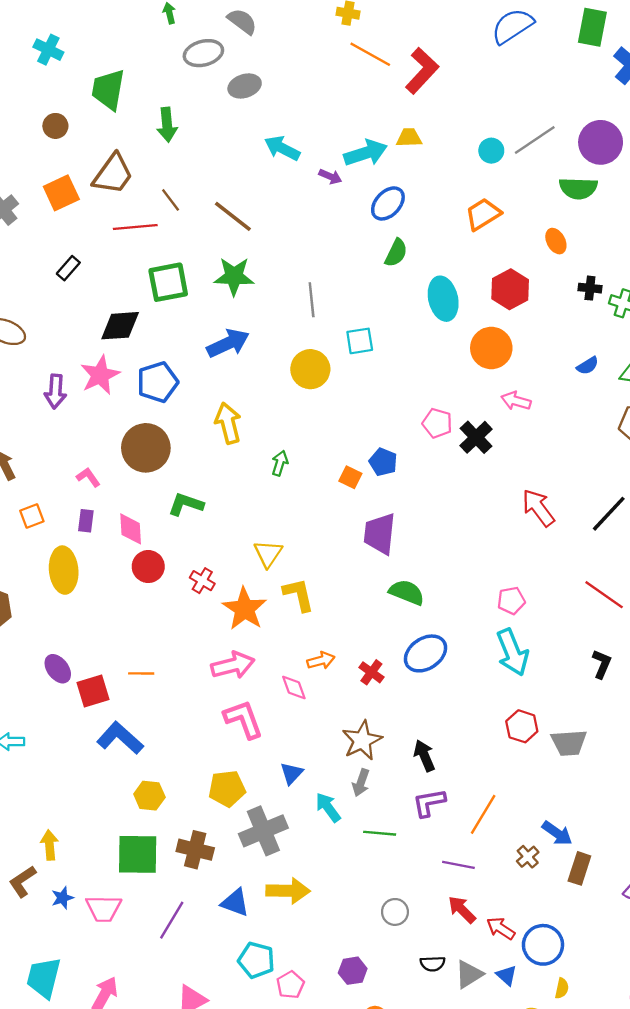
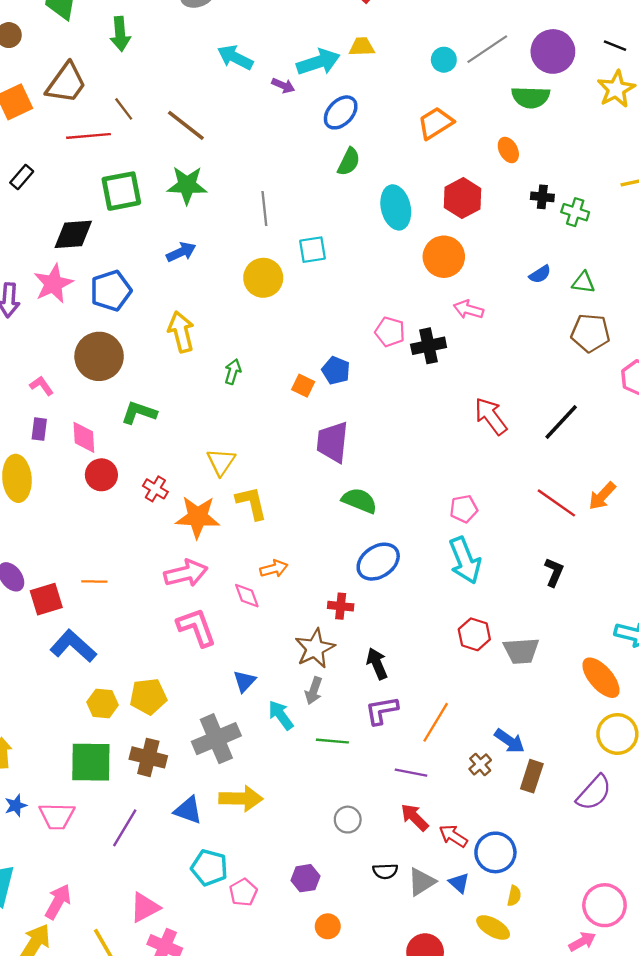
blue arrow: (228, 343) -> (181, 252), size x0.7
black cross: (476, 437) -> (429, 346), turned 32
orange star: (245, 609) -> (198, 517), turned -30
red cross: (371, 672) -> (341, 606), moved, turned -30
yellow pentagon: (227, 789) -> (148, 696), moved

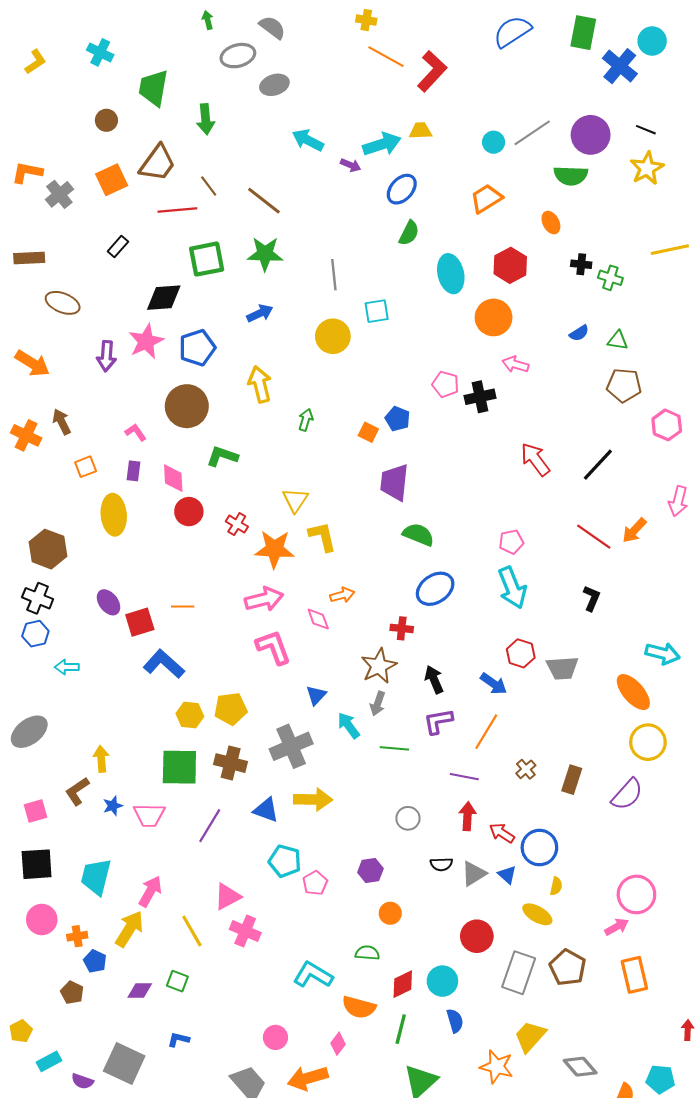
blue arrow: (510, 741) -> (494, 684), moved
red arrow: (415, 817) -> (467, 816), turned 48

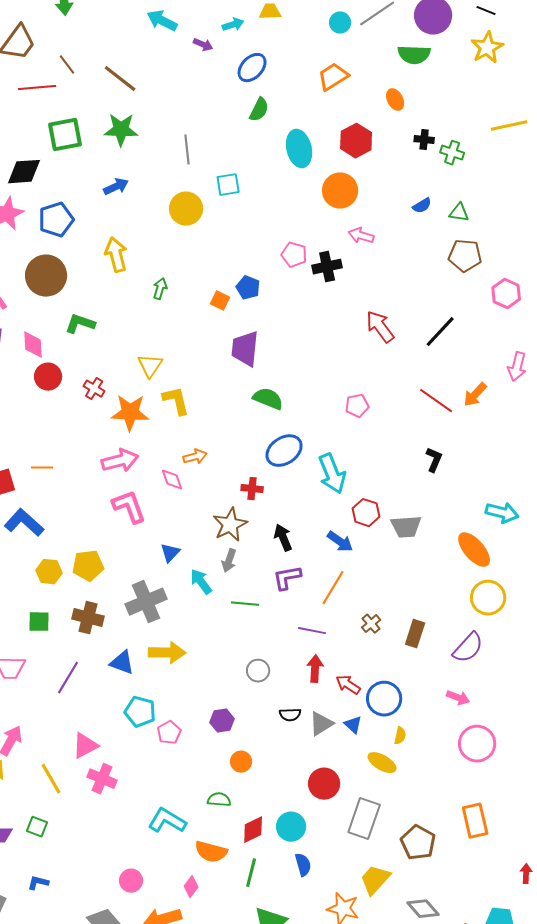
cyan arrow: (382, 144) -> (233, 25), size x0.6
cyan arrow: (512, 588) -> (332, 474), moved
green square: (179, 767) -> (39, 622), size x0.6
pink arrow: (617, 927) -> (458, 698), moved, turned 50
brown pentagon: (568, 968) -> (418, 843), moved

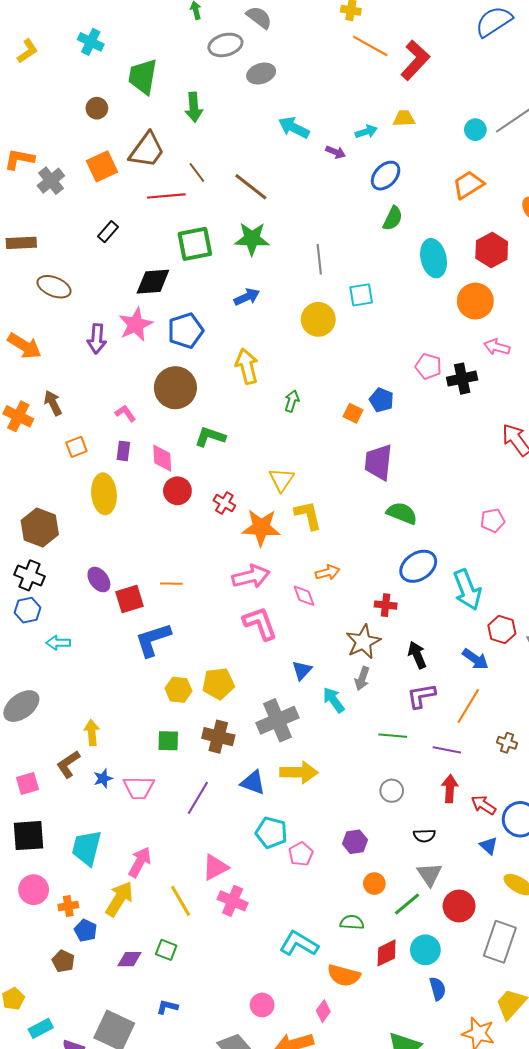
blue L-shape: (24, 523) -> (153, 640), turned -60
green line: (245, 604) -> (393, 736), moved
brown cross: (371, 624) -> (507, 743), turned -30
gray triangle: (321, 724) -> (429, 874), moved, turned -32
green line: (251, 873) -> (407, 904), moved, turned 36

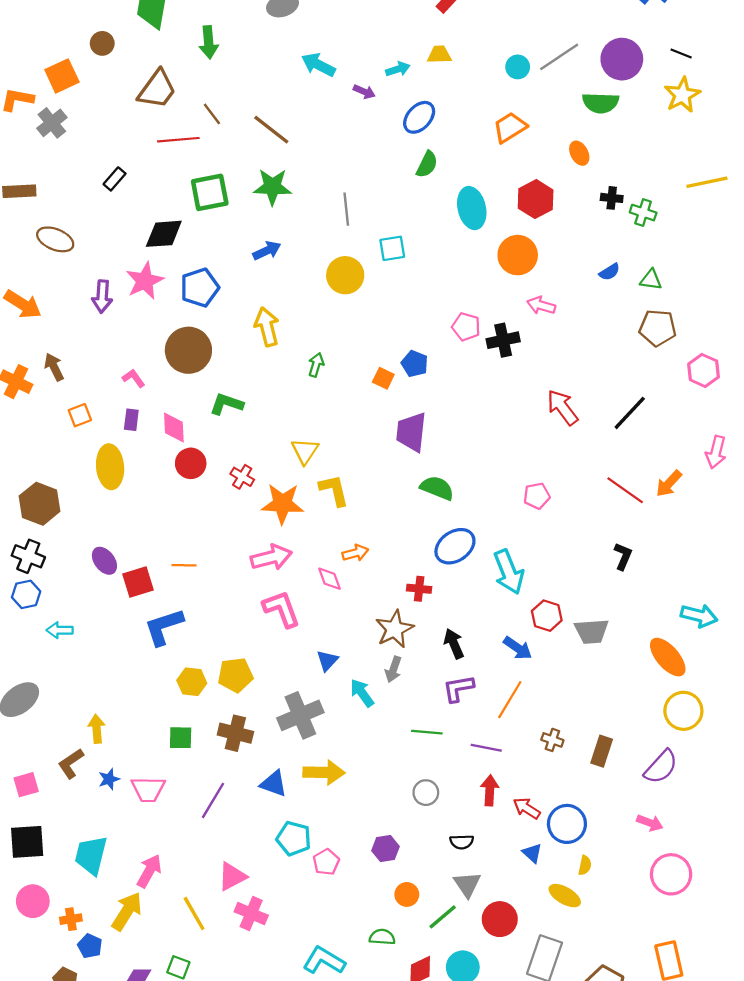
orange square: (102, 166) -> (62, 76), moved

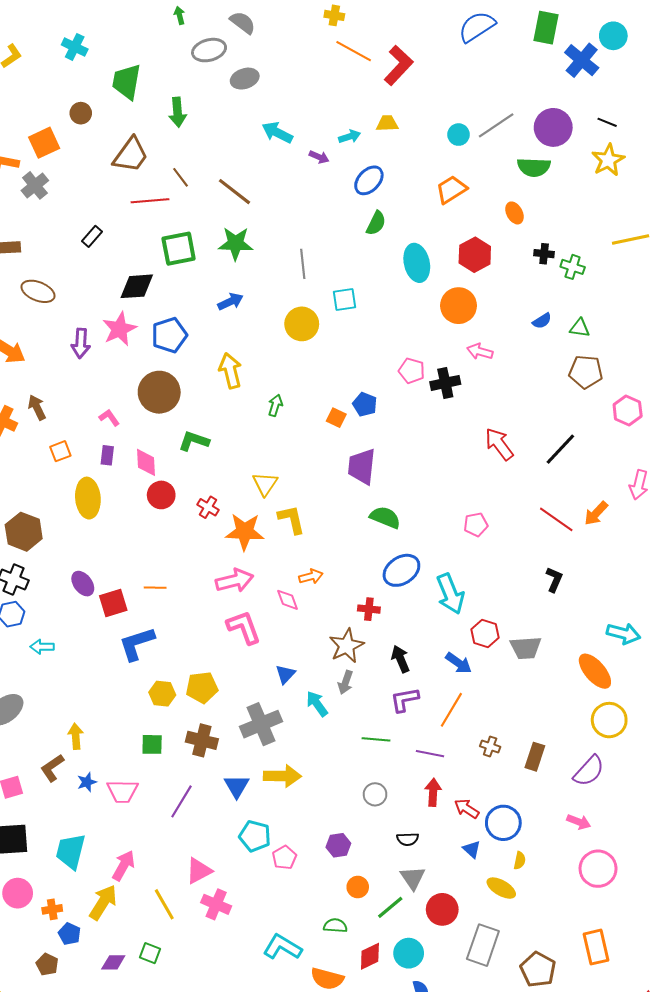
blue triangle: (274, 784) -> (237, 786), turned 40

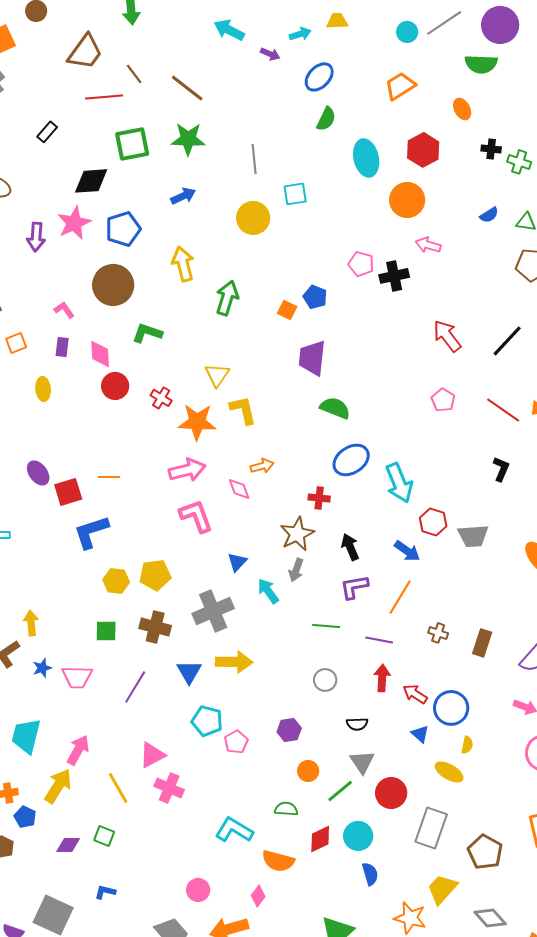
green arrow: (275, 405) -> (227, 298), size x1.6
yellow ellipse: (88, 498) -> (43, 389), size x0.6
pink pentagon: (476, 525) -> (443, 400), moved, turned -30

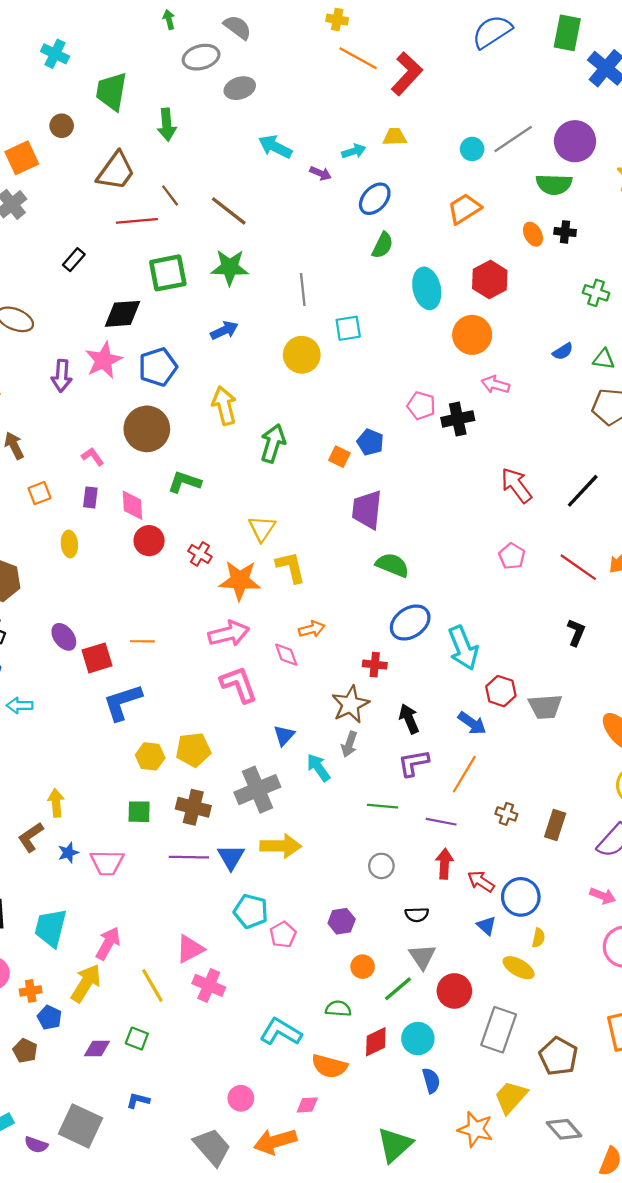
black cross: (491, 149) -> (565, 232), moved
purple line: (135, 687) -> (189, 857), moved, turned 60
pink diamond: (258, 896) -> (307, 1105), turned 50

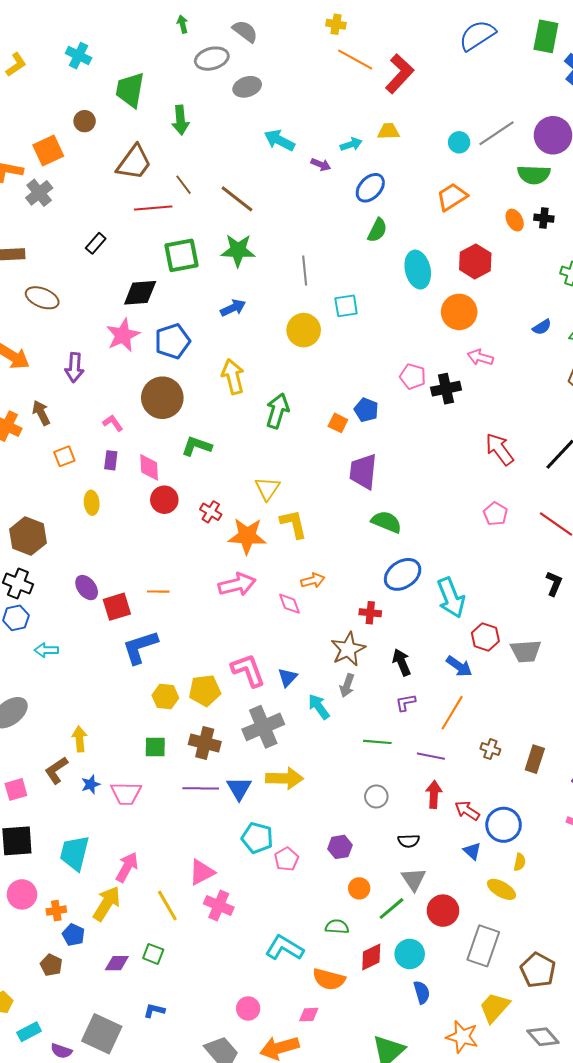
purple arrow: (62, 376) -> (74, 367), moved
pink L-shape: (239, 684) -> (248, 670), moved
purple L-shape: (413, 763) -> (406, 703), size x0.7

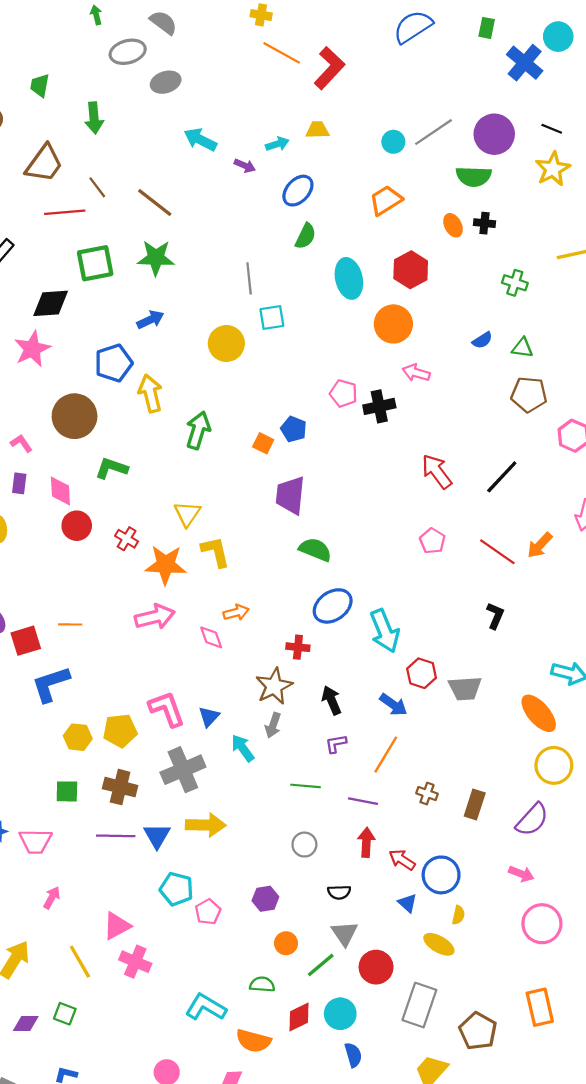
green rectangle: (546, 36) -> (487, 28), size x0.6
green trapezoid: (130, 90) -> (40, 85), size x0.6
gray line: (305, 271) -> (249, 278), moved
blue pentagon: (172, 341) -> (114, 363), moved
pink arrow: (127, 867) -> (52, 898), moved, size x0.7

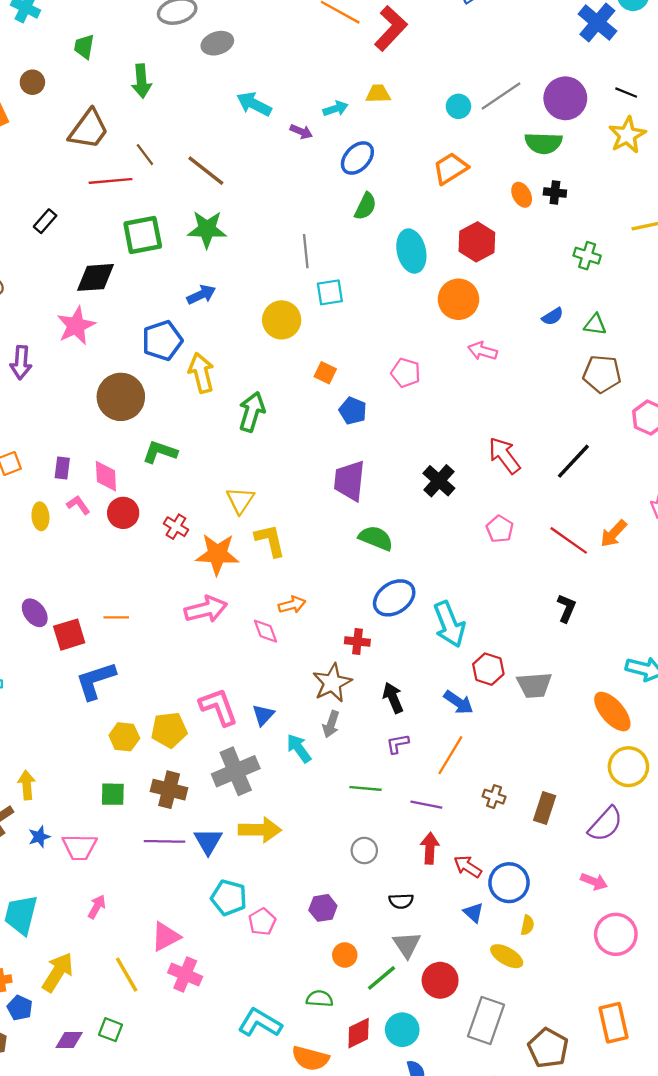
black cross: (379, 406) -> (439, 481), moved, turned -36
pink L-shape: (21, 443) -> (78, 505), moved
orange square: (263, 443) -> (325, 373), moved

